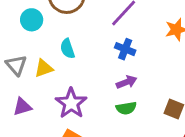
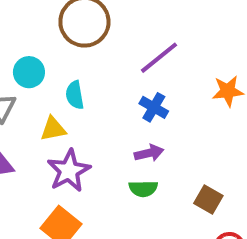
cyan circle: (32, 20) -> (29, 72), moved
yellow triangle: (44, 68) -> (53, 129), moved

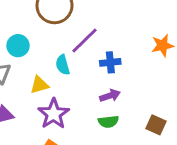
purple line: (159, 58) -> (85, 40), moved
cyan semicircle: (75, 95) -> (63, 65), moved
blue cross: (154, 107) -> (110, 62), turned -30

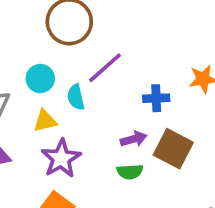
cyan circle: (18, 46) -> (40, 79), moved
blue cross: (110, 62) -> (156, 98), moved
brown square: (156, 125) -> (173, 149), moved, size x1.5

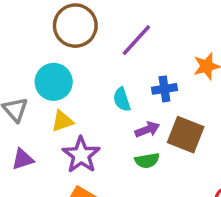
purple line: (105, 68) -> (136, 40), moved
cyan circle: (40, 79) -> (54, 82), size x1.4
cyan semicircle: (76, 97) -> (122, 99), moved

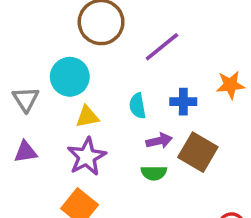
yellow triangle: (62, 121) -> (87, 117), moved

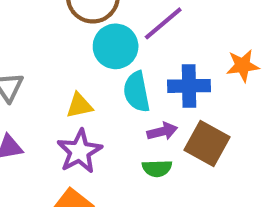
cyan circle: (70, 77) -> (116, 46), moved
blue cross: (183, 102) -> (189, 86), size x1.4
cyan semicircle: (137, 106) -> (137, 92), size x1.4

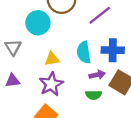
cyan circle: (116, 46) -> (38, 23), moved

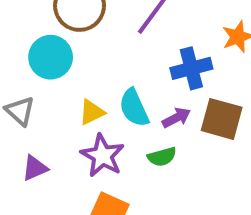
cyan semicircle: (84, 52) -> (134, 108), moved
green semicircle: (94, 95) -> (162, 157), moved

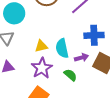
cyan circle: (51, 57) -> (14, 13), moved
green semicircle: (162, 157) -> (70, 75), turned -136

